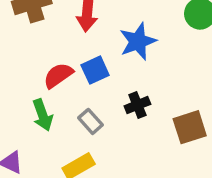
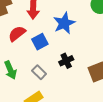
red semicircle: (58, 75) -> (17, 34), moved

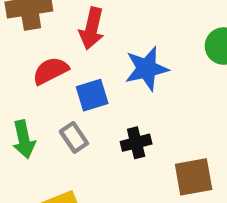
gray rectangle: (39, 72) -> (74, 137), moved

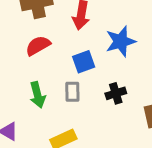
red semicircle: (51, 71) -> (38, 46), moved
gray rectangle: (74, 137) -> (72, 92), turned 36

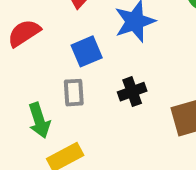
green arrow: (38, 95) -> (39, 120), moved

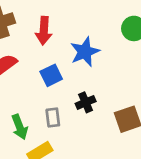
gray rectangle: (74, 93) -> (53, 117), moved

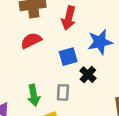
black cross: (86, 102) -> (88, 75), moved, turned -35

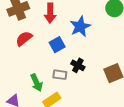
black cross: (88, 75) -> (78, 65), moved
gray rectangle: (63, 92) -> (60, 75), turned -72

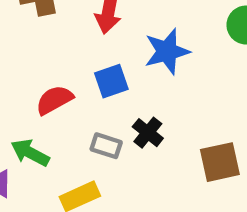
red semicircle: (24, 39) -> (54, 100), moved
green arrow: (36, 83) -> (30, 153), moved, turned 132

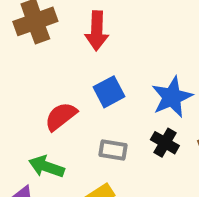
blue star: (167, 51) -> (172, 97), moved
black cross: (148, 133) -> (165, 143), moved

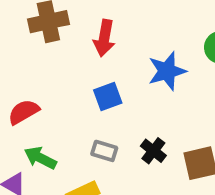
blue star: (172, 97) -> (167, 71), moved
red semicircle: (61, 116) -> (24, 112), moved

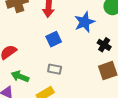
black cross: (153, 151) -> (104, 45), moved

